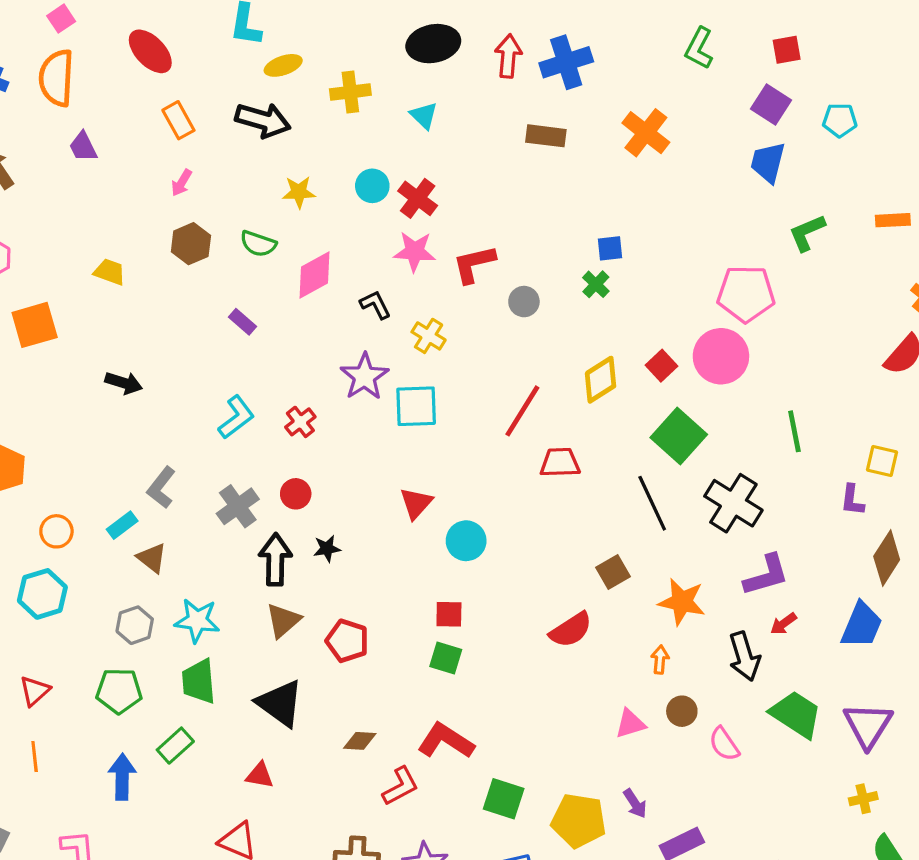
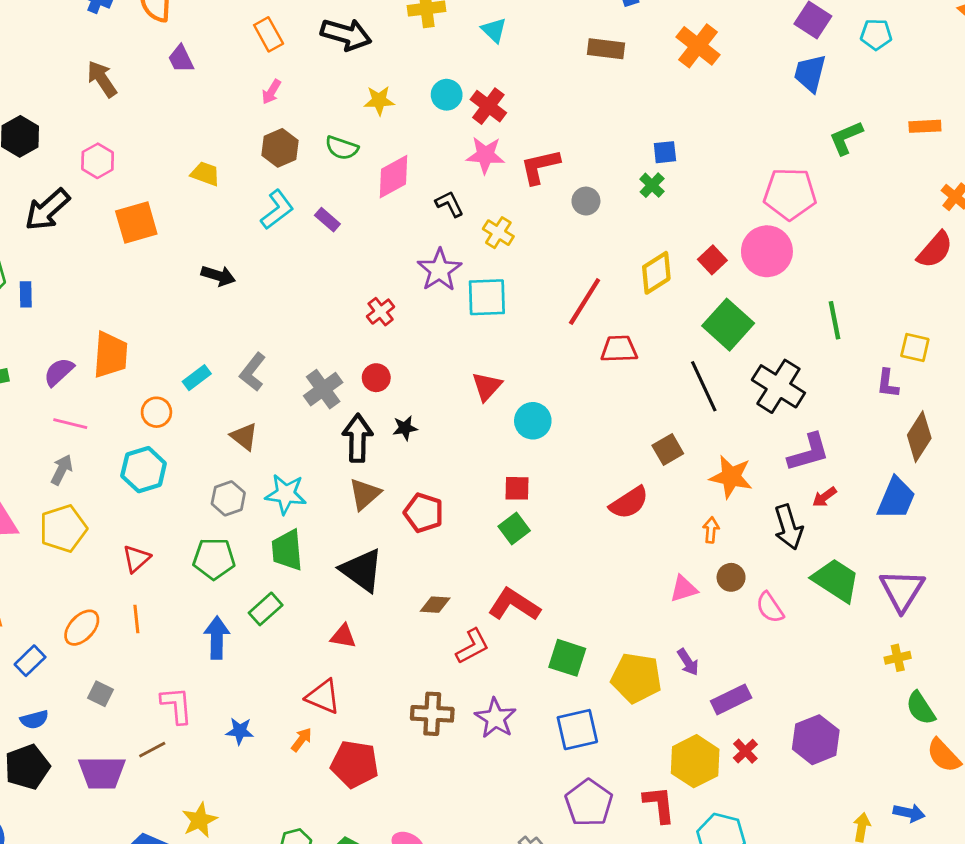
cyan L-shape: (236, 417) -> (277, 210), moved
cyan rectangle: (122, 525) -> (197, 378), moved
green square: (446, 658) -> (514, 529), turned 36

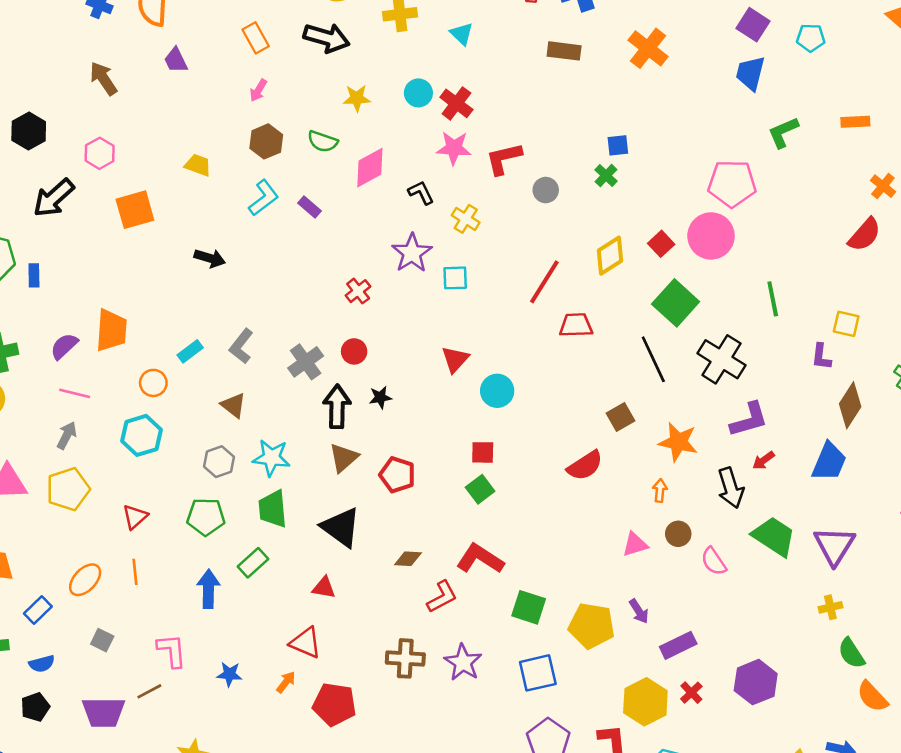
cyan square: (487, 297) -> (455, 278), size x0.7
black pentagon: (27, 767) -> (35, 707), size x0.7

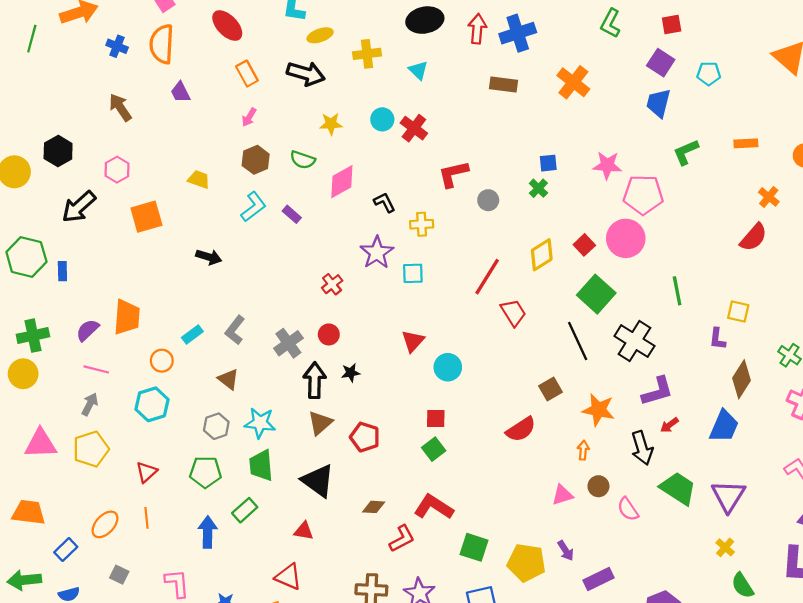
pink star: (454, 148) -> (607, 165), moved
yellow cross: (466, 219) -> (422, 224), turned -35
red trapezoid: (576, 325) -> (513, 313), turned 60
yellow cross: (830, 607) -> (725, 547), turned -36

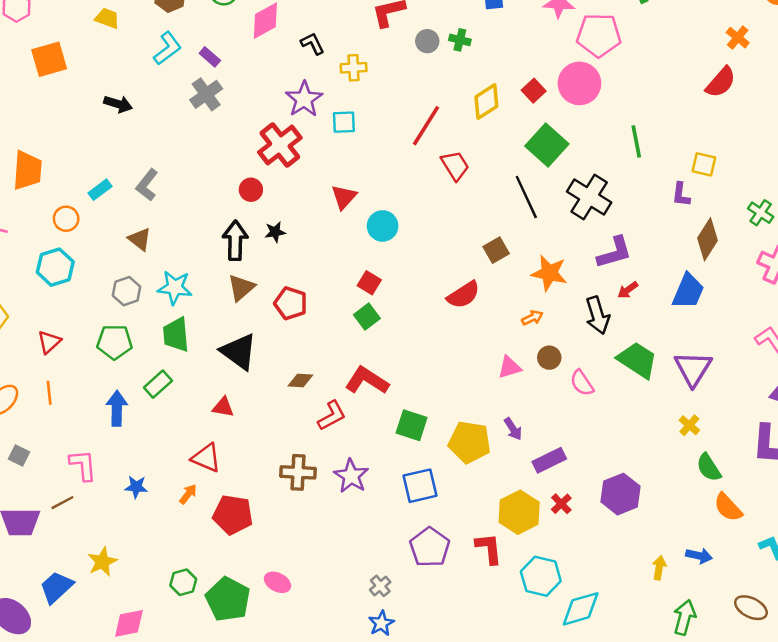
green cross: (538, 188) -> (460, 40), moved, turned -30
red cross: (332, 284) -> (280, 145), moved, size x1.8
gray cross: (288, 343) -> (206, 94), moved
red square: (436, 419) -> (369, 283), turned 30
orange arrow: (583, 450) -> (532, 318), turned 60

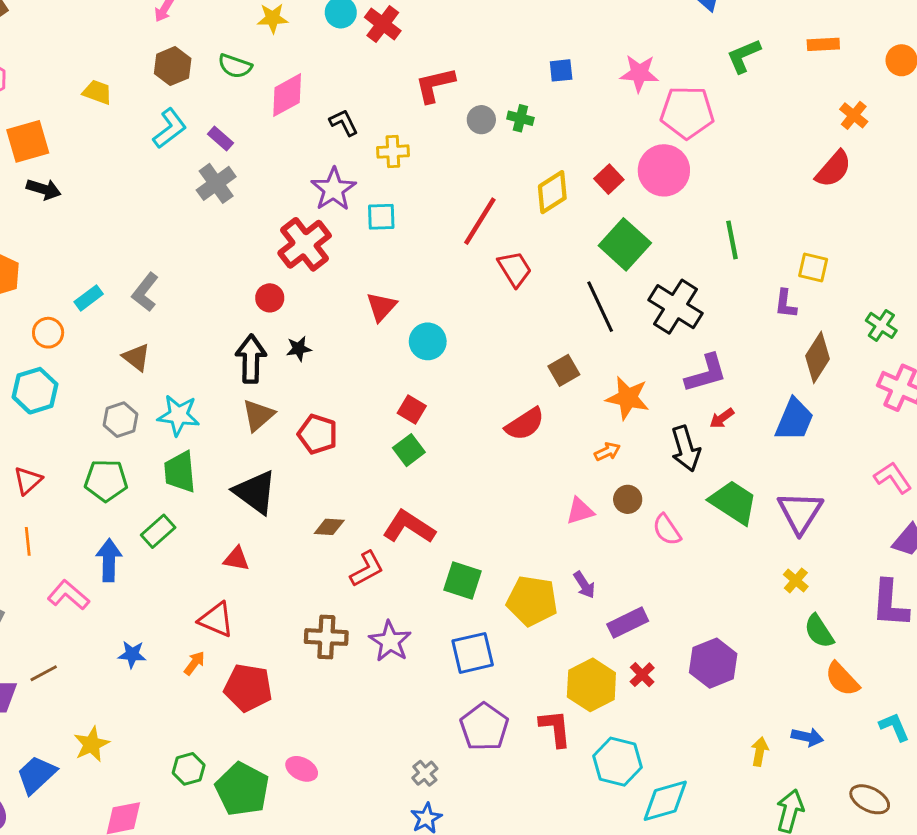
black arrow: (118, 104) -> (44, 189), moved
pink L-shape: (83, 465) -> (68, 595), moved, turned -44

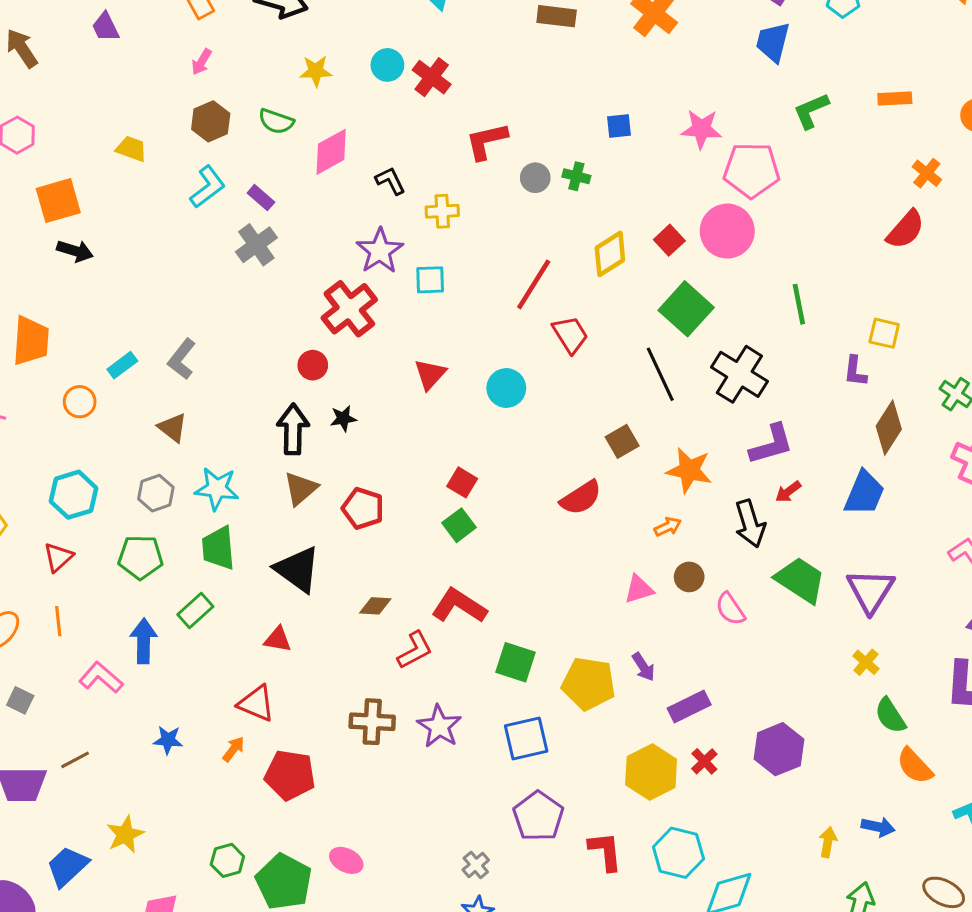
cyan circle: (428, 341) -> (506, 388), moved
cyan hexagon: (35, 391) -> (74, 495), moved
red L-shape: (555, 728) -> (605, 851), moved

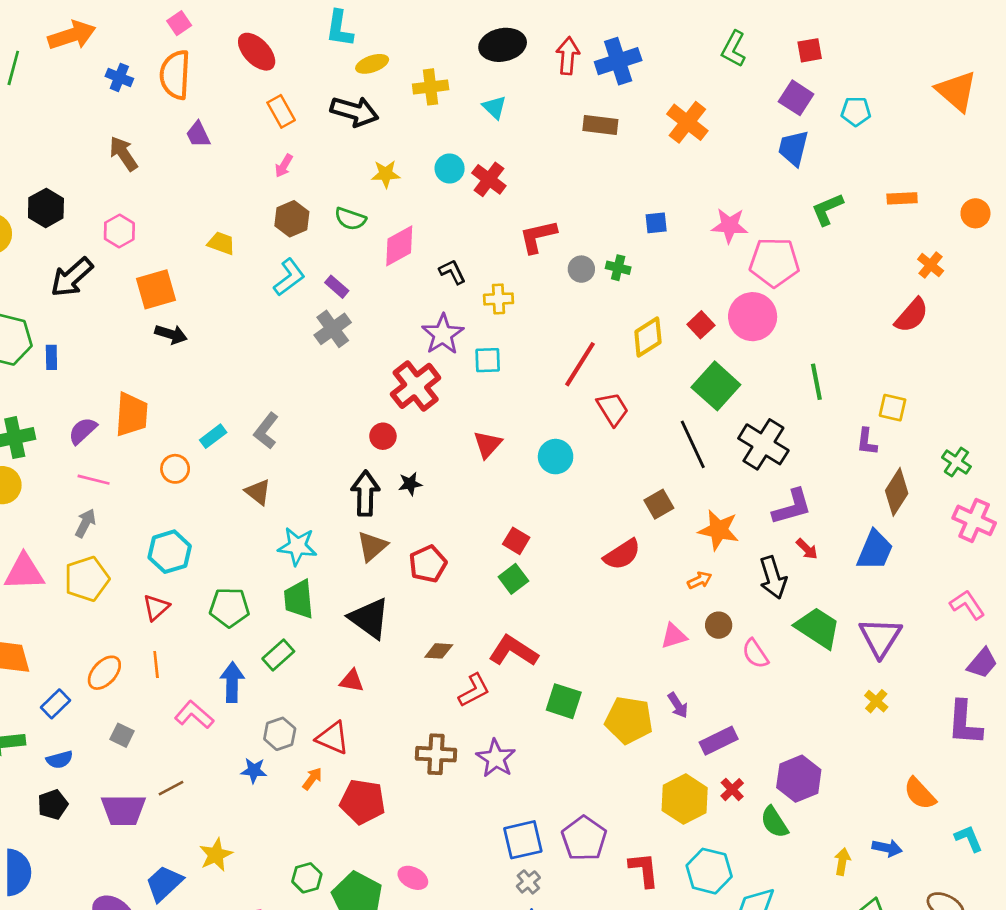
red arrow: (788, 492) -> (807, 549), turned -100
gray hexagon: (156, 493) -> (280, 734), moved
red pentagon: (363, 508) -> (428, 564), turned 30
green semicircle: (890, 716) -> (774, 822), moved
blue square: (526, 738) -> (523, 840), moved

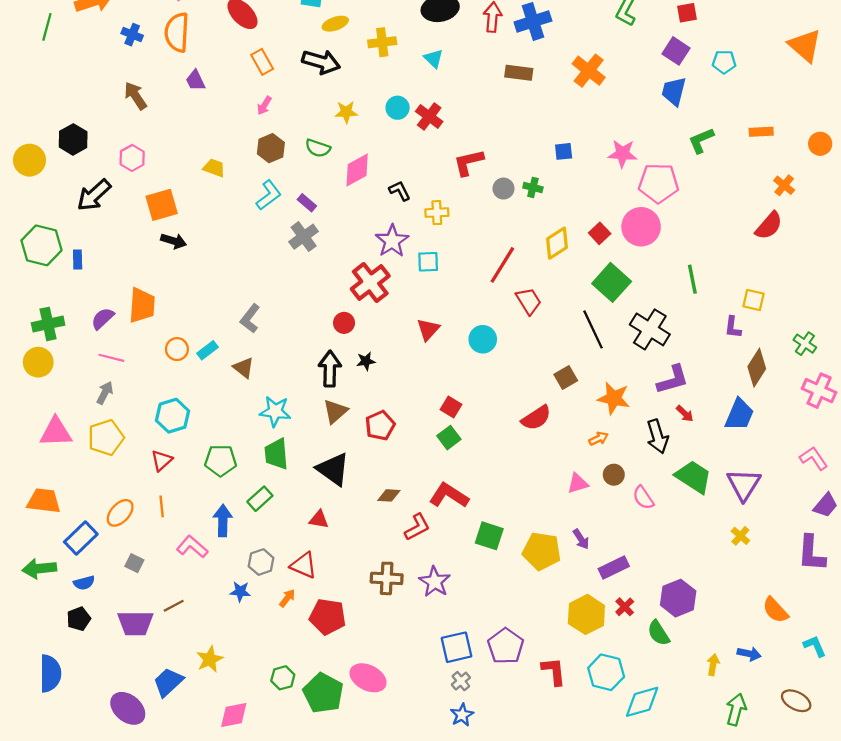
cyan rectangle: (213, 436) -> (207, 350), moved
blue rectangle: (55, 704) -> (81, 538), size x1.4
pink ellipse: (413, 878) -> (368, 678), size x1.5

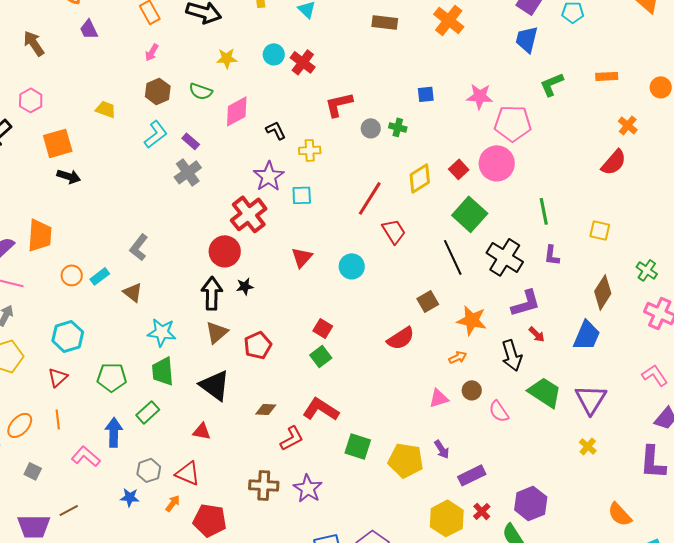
red circle: (344, 323) -> (225, 251), size x1.6
purple L-shape: (733, 327) -> (552, 255), moved

